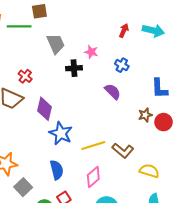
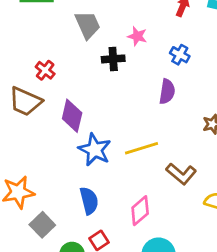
purple semicircle: (113, 92) -> (167, 92), turned 54
yellow line: (93, 145) -> (141, 148), moved

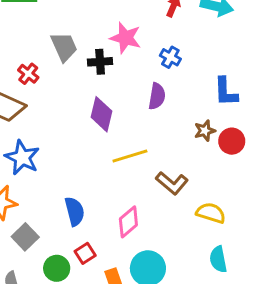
gray trapezoid: (88, 25) -> (64, 47), moved
pink star: (137, 36) -> (125, 38), size x1.5
purple diamond: (72, 116) -> (102, 114), moved
blue star: (95, 150) -> (22, 158), moved

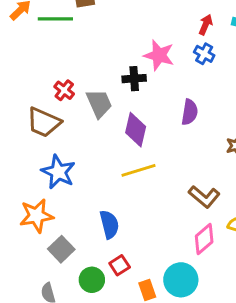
gray trapezoid: (64, 47) -> (99, 103), moved
blue cross: (170, 57) -> (204, 54), moved
yellow line: (130, 156) -> (139, 170), moved
pink diamond: (128, 222) -> (204, 239), moved

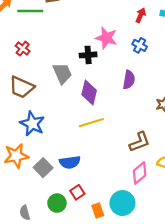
blue cross: (204, 54) -> (140, 45), moved
red cross: (64, 90) -> (23, 49), moved
brown L-shape: (204, 197) -> (140, 142), turned -60
blue semicircle: (109, 224) -> (70, 162), turned 96
gray square: (61, 249) -> (43, 168), moved

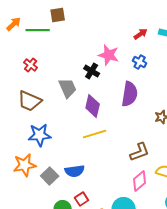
red arrow: (141, 15) -> (141, 34), turned 32
black cross: (88, 55) -> (92, 71), turned 35
purple semicircle: (129, 80) -> (130, 94), size x1.4
blue star: (32, 124) -> (40, 135), turned -30

